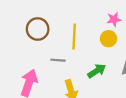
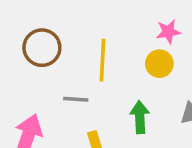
green arrow: (97, 71) -> (140, 117), turned -60

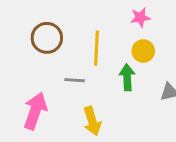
pink star: (168, 32) -> (140, 17), moved
green arrow: (140, 117) -> (127, 77), moved

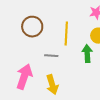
yellow arrow: (92, 121) -> (52, 85), moved

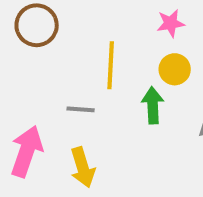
brown circle: (32, 27) -> (37, 25), moved

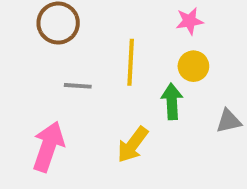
gray line: (81, 109) -> (78, 86), moved
yellow arrow: (83, 167) -> (133, 145), moved, turned 54

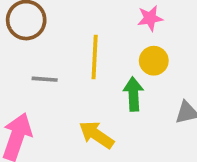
yellow arrow: (133, 145) -> (96, 135), turned 87

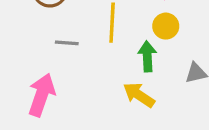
yellow arrow: (96, 135) -> (139, 95), moved

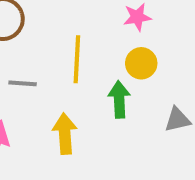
yellow arrow: (139, 95) -> (65, 134), moved, turned 52

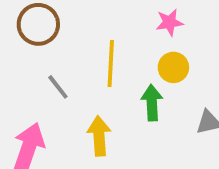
gray line: (23, 83) -> (58, 87), turned 48

